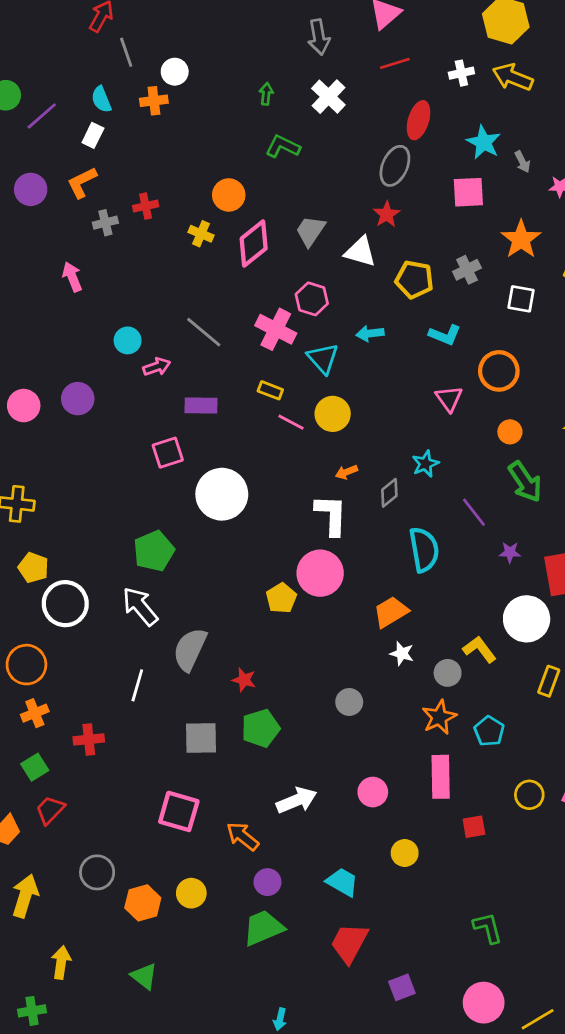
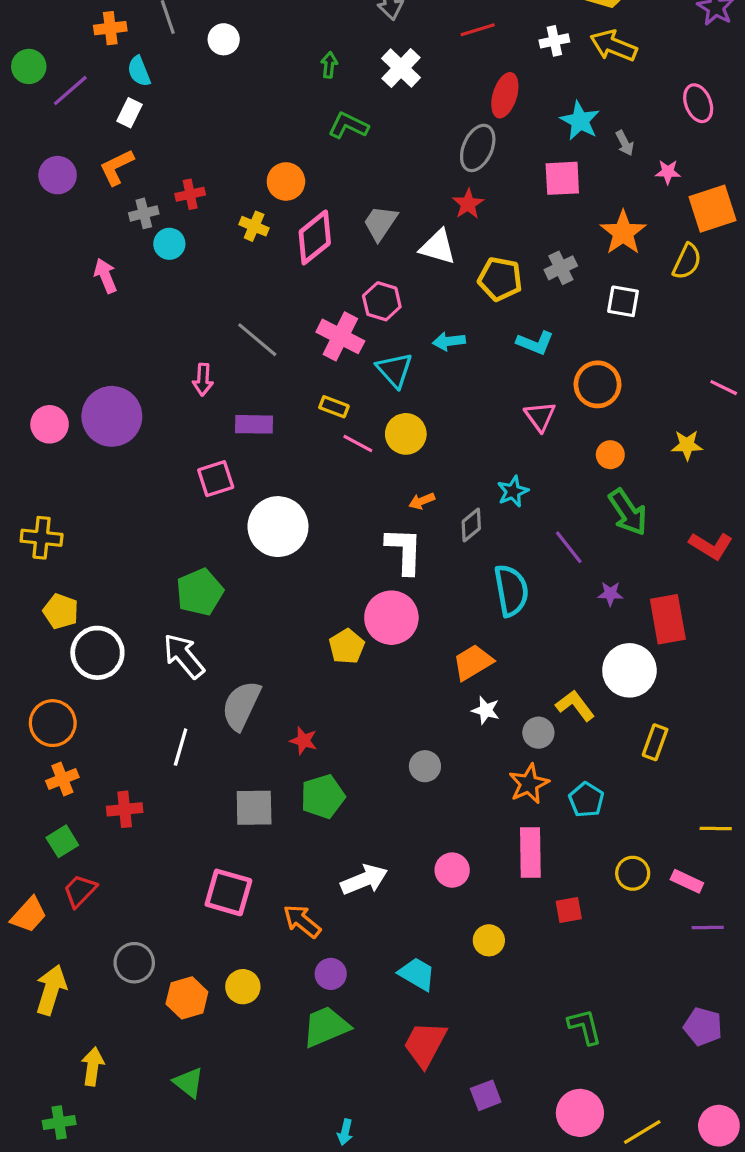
orange cross: (154, 101) -> (110, 28), moved
cyan circle: (128, 340) -> (169, 244), moved
pink arrow: (157, 367) -> (203, 380), turned 112
purple circle: (78, 399) -> (112, 416), size x1.6

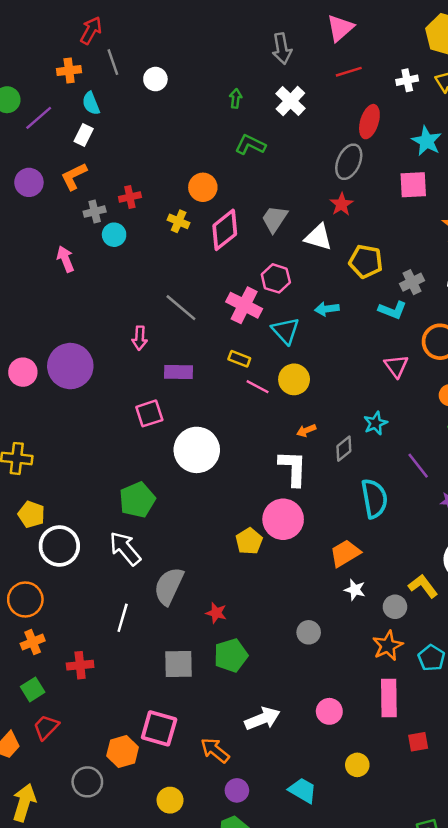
gray cross: (561, 268) -> (412, 282), moved
orange hexagon: (187, 998) -> (123, 751), moved

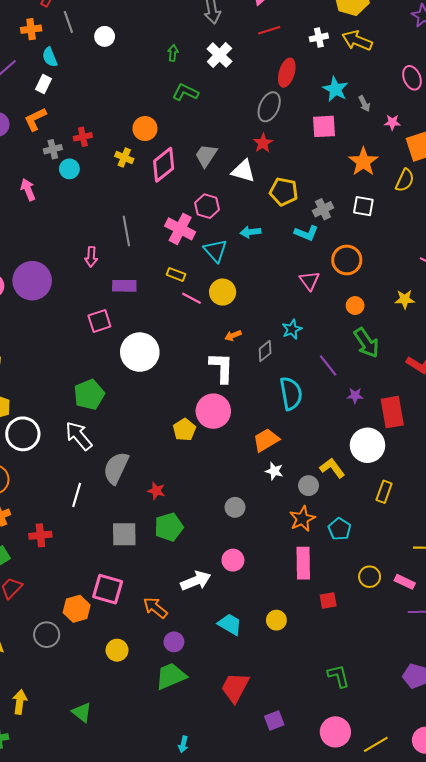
gray line: (181, 308) -> (126, 231), turned 40
pink circle: (329, 711) -> (233, 560), moved
cyan trapezoid: (303, 790) -> (230, 624), moved

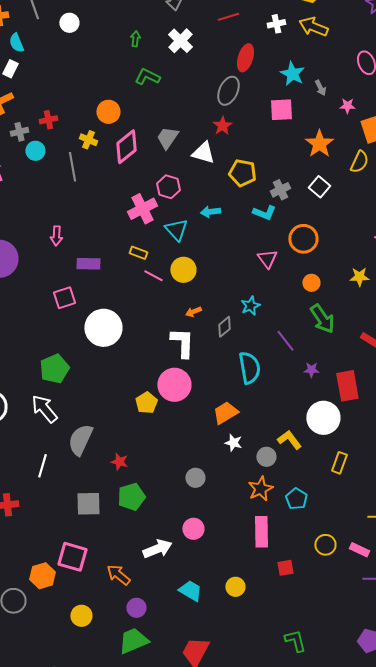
white square: (363, 206) -> (319, 187), turned 30
pink cross: (180, 229) -> (142, 209), turned 36
gray line: (126, 231) -> (72, 167), moved

